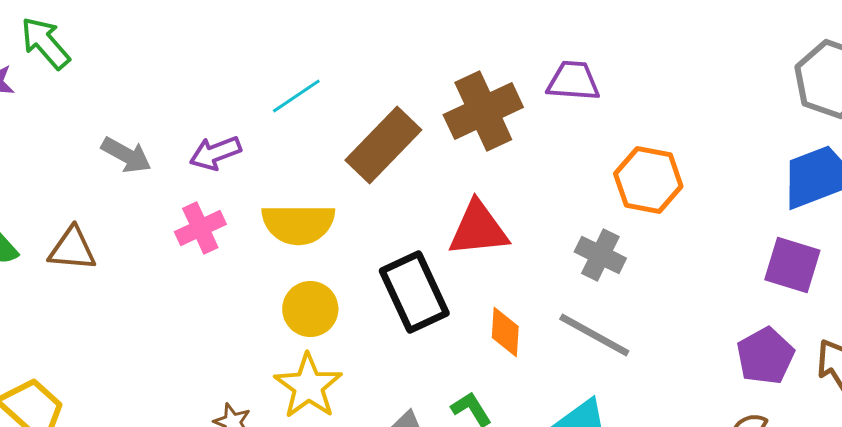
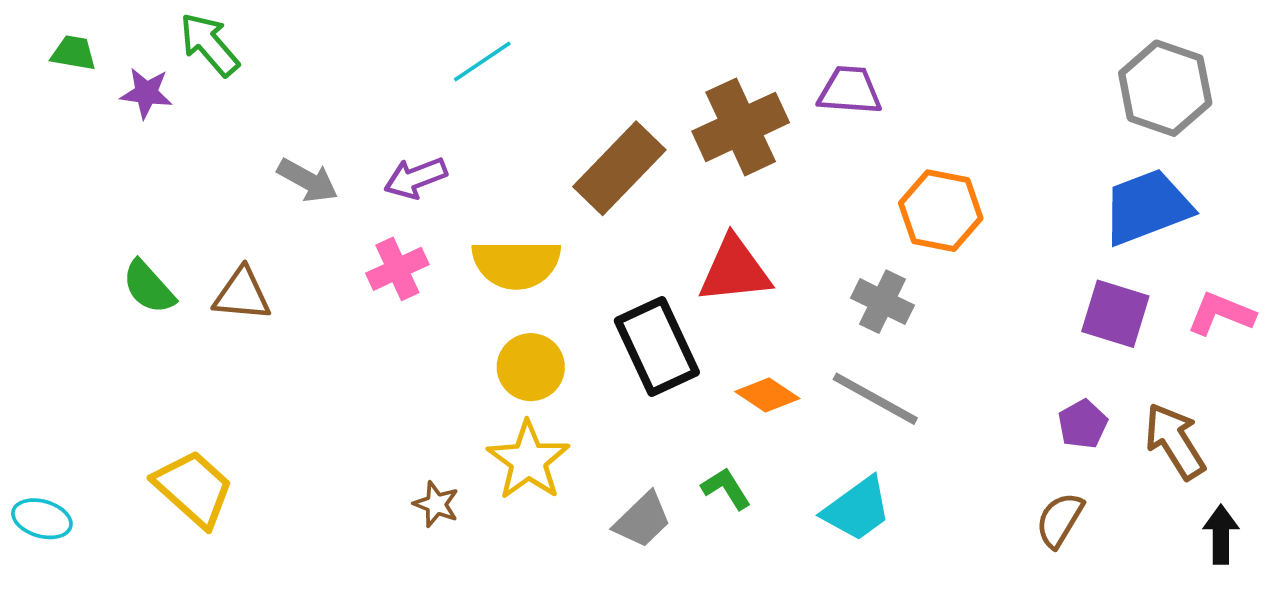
cyan line: (296, 96) -> (482, 61), moved
orange diamond: (505, 332) -> (767, 395), turned -60
purple pentagon: (765, 356) -> (1083, 424), size x0.7

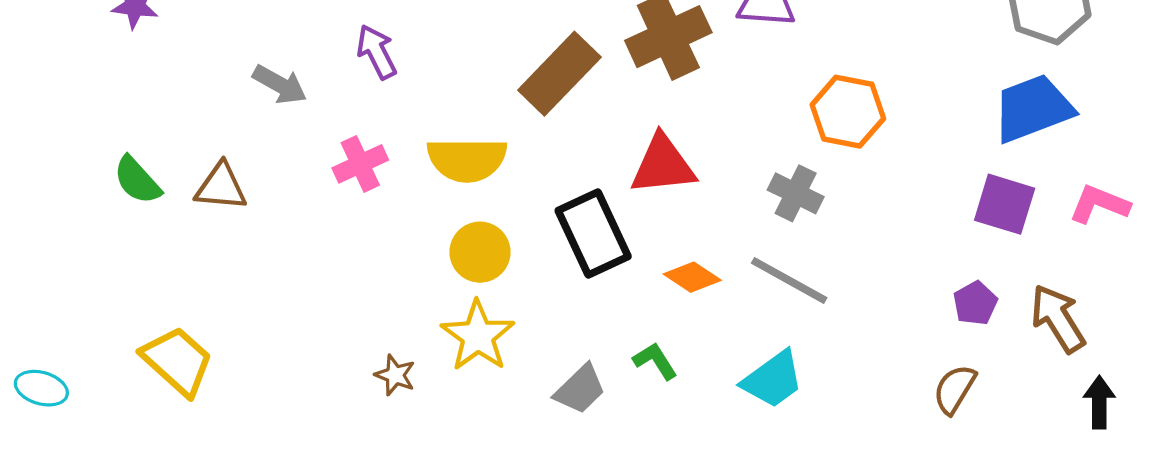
purple arrow: (416, 178) -> (377, 52), moved, turned 84

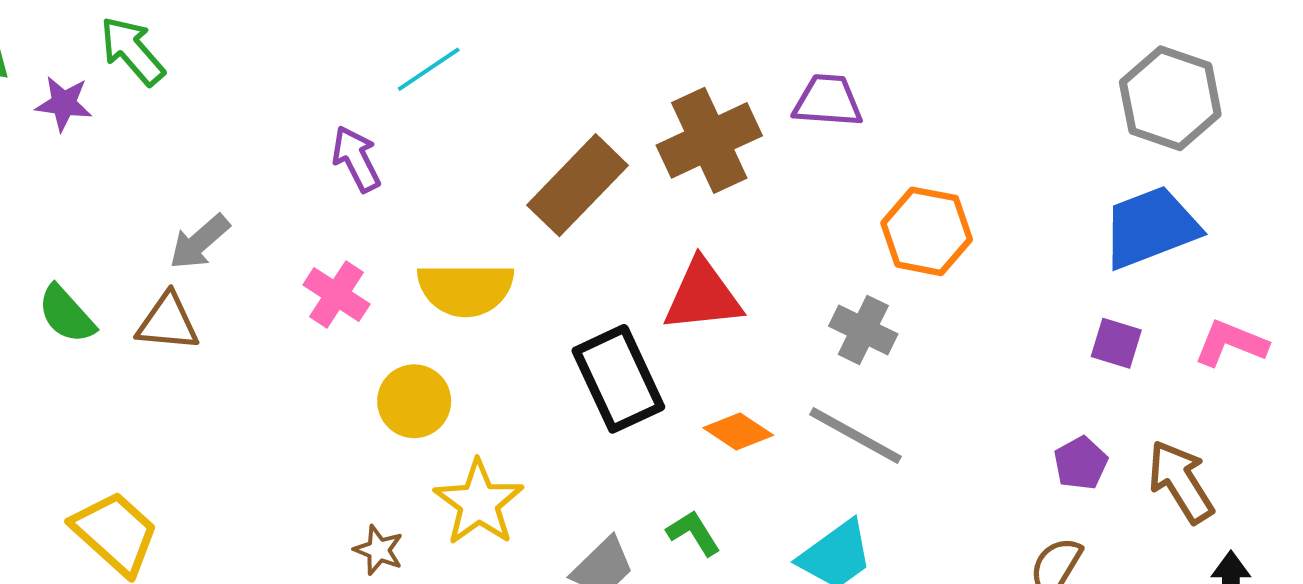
gray arrow: (280, 84) -> (199, 242), moved, turned 110
pink cross: (360, 164) -> (336, 295), turned -32
purple square: (1005, 204) -> (1116, 343), size x0.7
yellow circle: (480, 252) -> (414, 401), moved

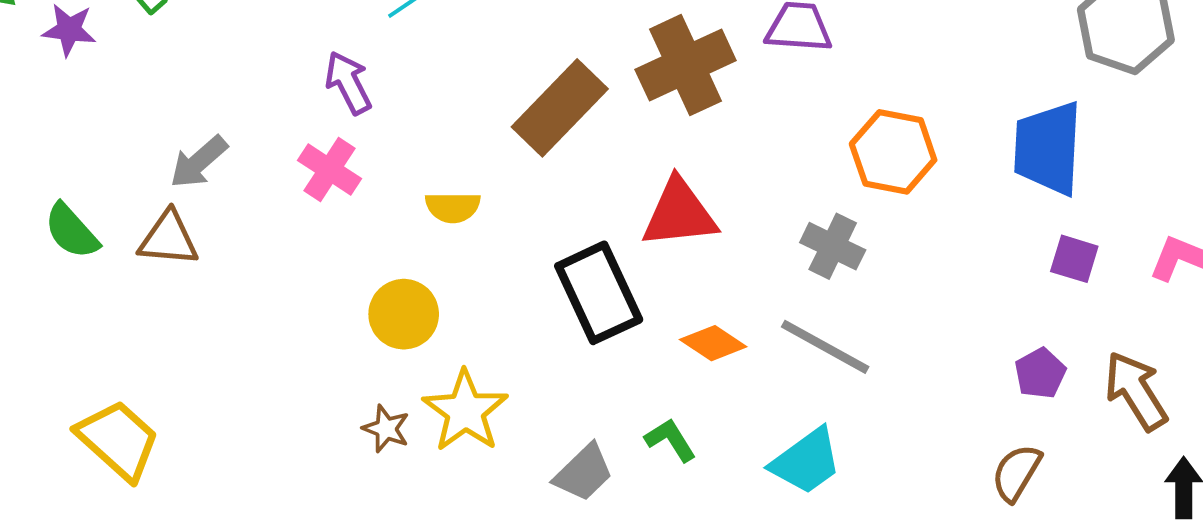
blue trapezoid: (1151, 227) -> (1048, 148), moved, turned -66
yellow semicircle: (466, 289) -> (453, 207), size x0.6
pink cross: (336, 295) -> (329, 169), moved
brown star: (379, 550) -> (386, 429), moved

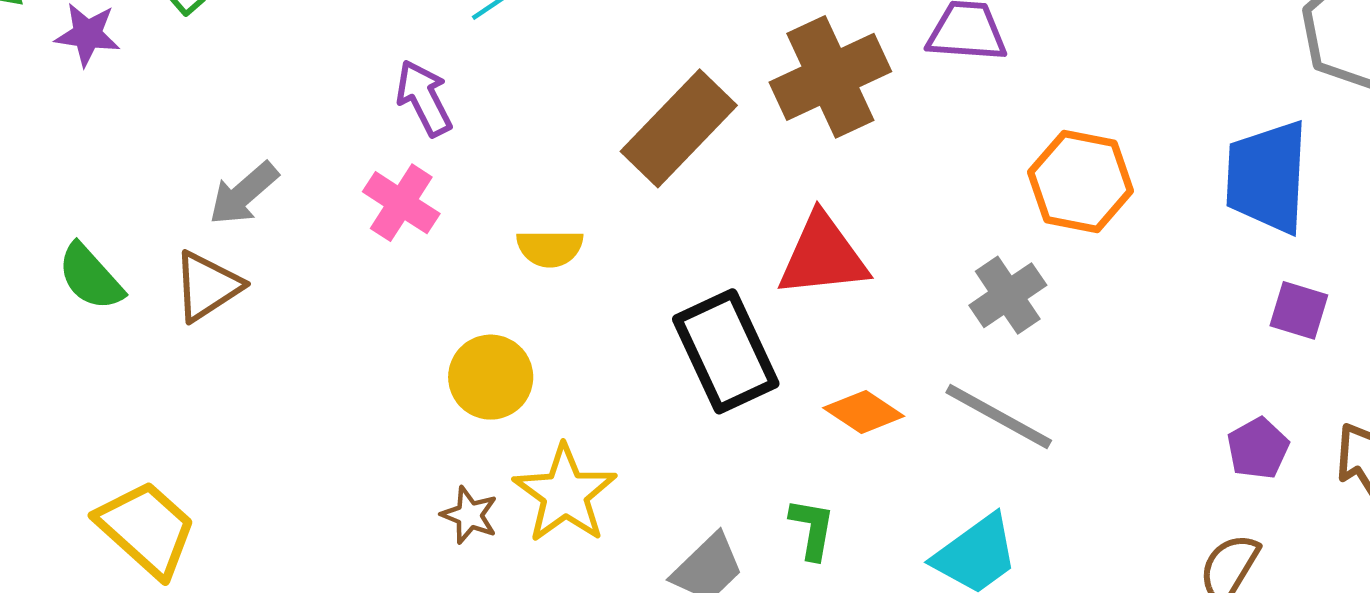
brown triangle: (168, 239) -> (207, 286), turned -38
gray cross: (833, 246) -> (1008, 295), turned 30
green L-shape: (670, 440) -> (812, 529), turned 42

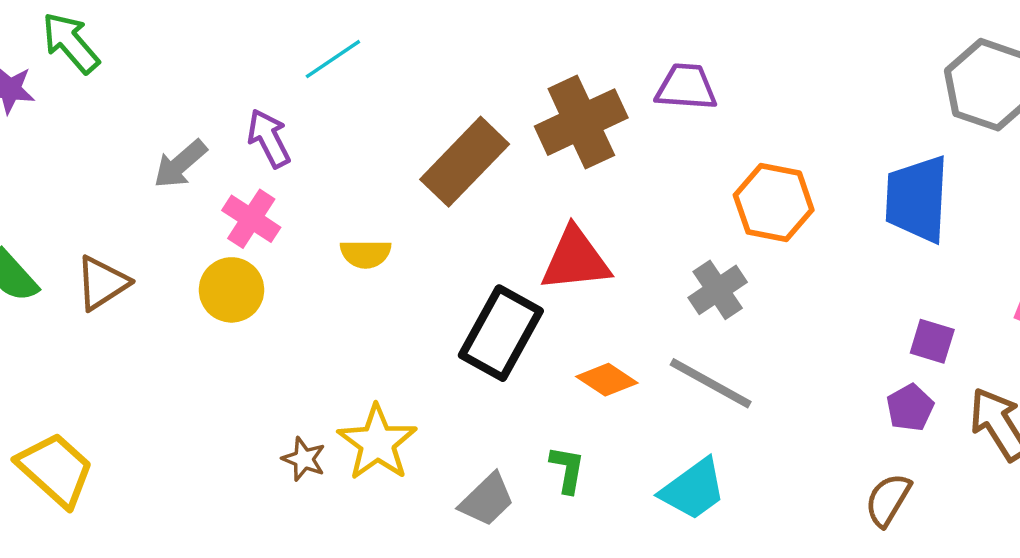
gray arrow: (244, 194) -> (180, 164), moved
purple square: (1299, 310) -> (932, 341), moved
black rectangle: (726, 351) -> (501, 333), turned 54
yellow circle: (491, 377) -> (232, 290), moved

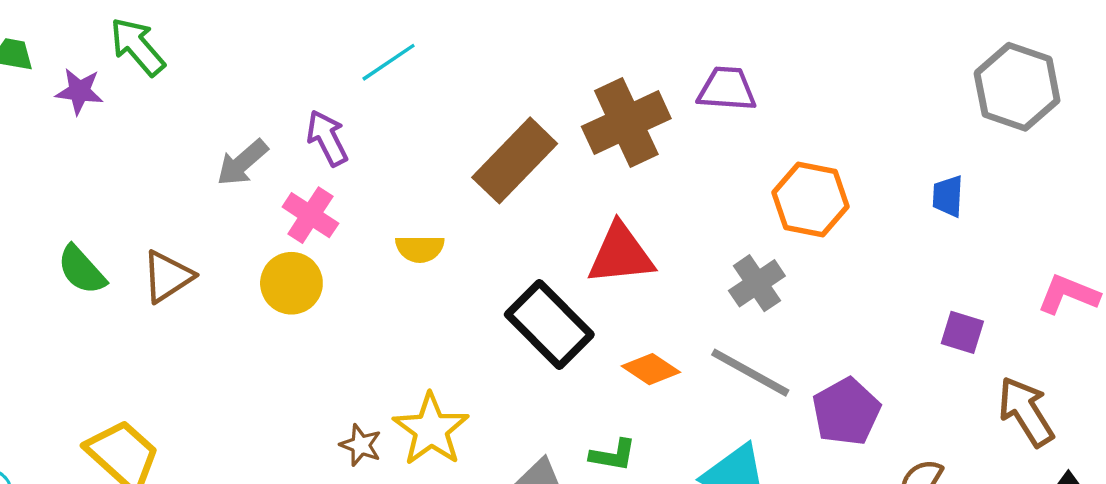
blue trapezoid: (917, 199) -> (948, 196), size x0.5
black rectangle: (501, 333) -> (549, 325), turned -74
purple pentagon: (910, 408) -> (846, 412), moved, size x1.5
green L-shape: (567, 469) -> (613, 455), turned 90

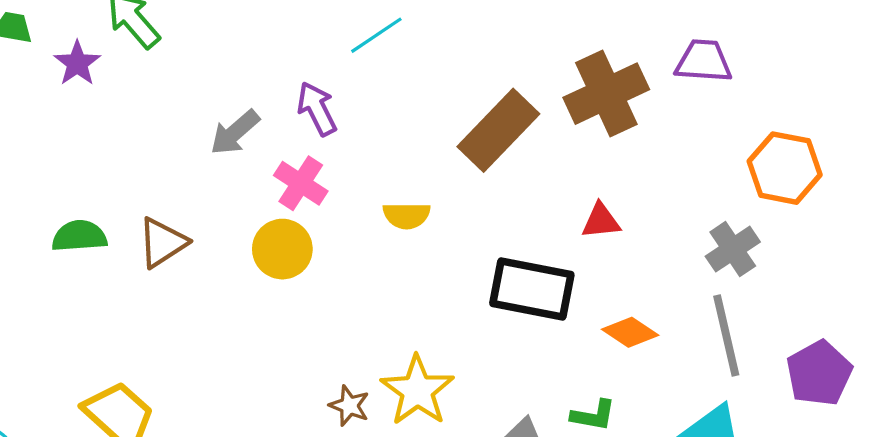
purple star: (79, 91) -> (77, 63), turned 30
red triangle: (621, 254) -> (601, 221), size x0.6
green semicircle: (82, 270) -> (79, 236), turned 128
black rectangle: (549, 325) -> (532, 289), turned -34
gray line: (750, 373) -> (726, 335), turned 48

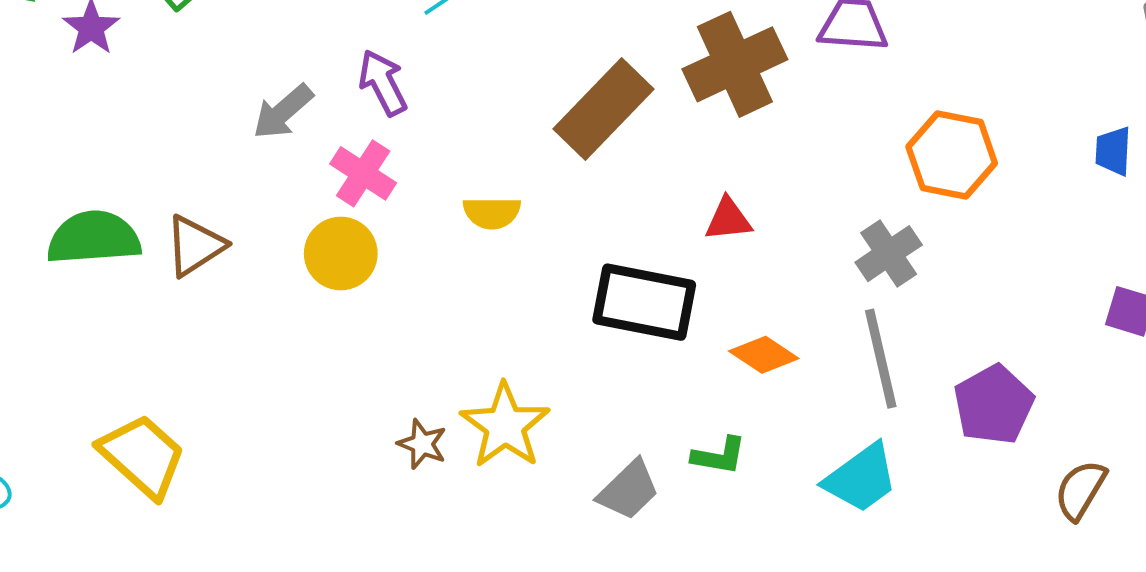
green semicircle: (79, 236) -> (94, 238), size x1.4

